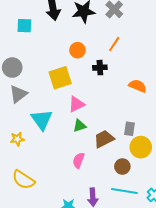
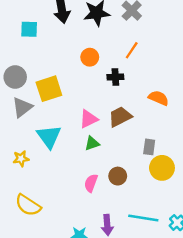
yellow square: (60, 78) -> (49, 89), moved
brown trapezoid: (104, 139) -> (120, 117), moved
brown circle: (122, 167) -> (118, 176), moved

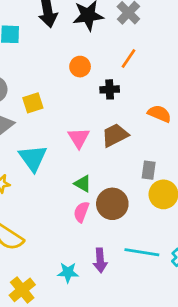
yellow square: (49, 89) -> (33, 103), size x0.7
pink triangle: (89, 119) -> (79, 138), turned -36
green triangle: (92, 143) -> (83, 184), moved, turned 49
brown circle: (118, 176) -> (112, 204), size x1.5

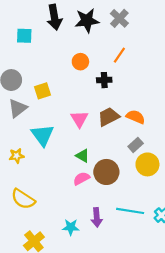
orange semicircle: (159, 114) -> (136, 117), moved
gray rectangle: (149, 170) -> (136, 145), turned 40
pink semicircle: (81, 212) -> (81, 178), turned 42

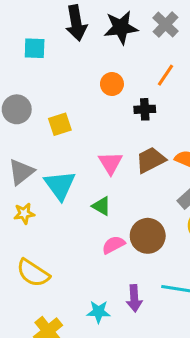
gray triangle: (18, 108) -> (21, 172), moved
green triangle: (83, 156) -> (102, 206), moved

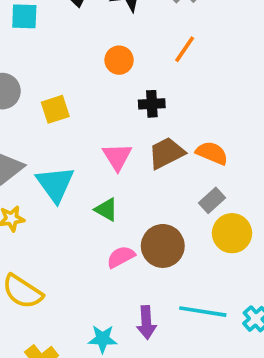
black cross: (145, 109) -> (152, 104), moved

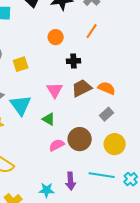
yellow circle: (232, 233) -> (115, 144), moved

